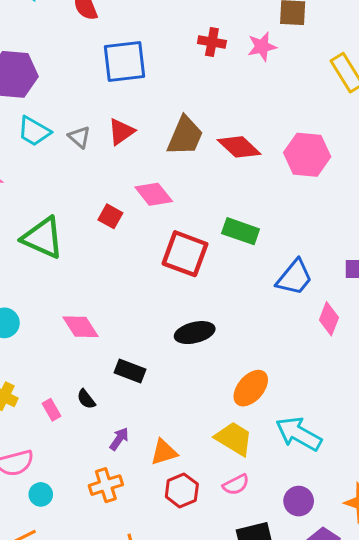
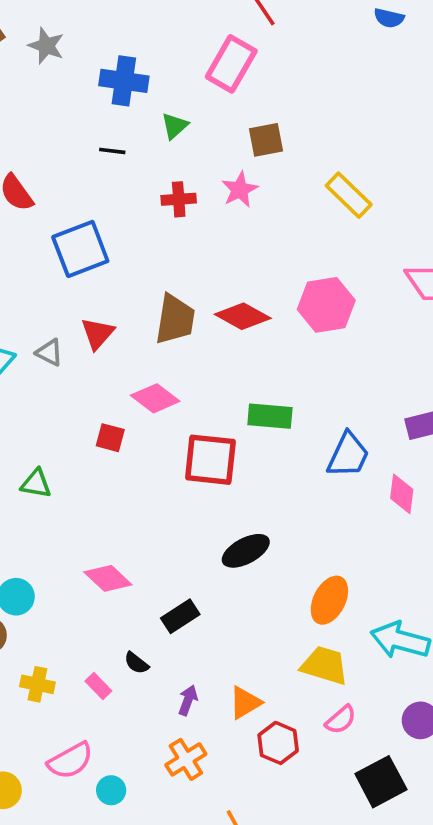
green triangle: (43, 238) -> (36, 484), size x0.6
black rectangle: (130, 371) -> (180, 616), turned -40

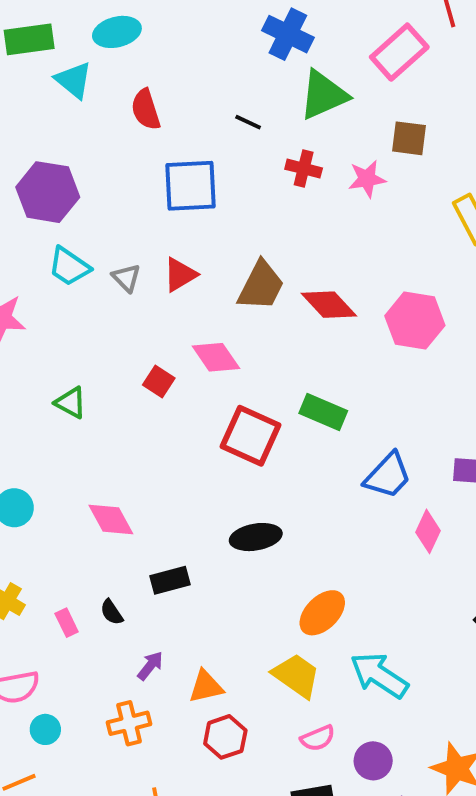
green triangle: (175, 126) -> (323, 95), size x1.8
black line: (112, 151) -> (248, 122), moved
pink semicircle: (341, 720) -> (318, 738), moved

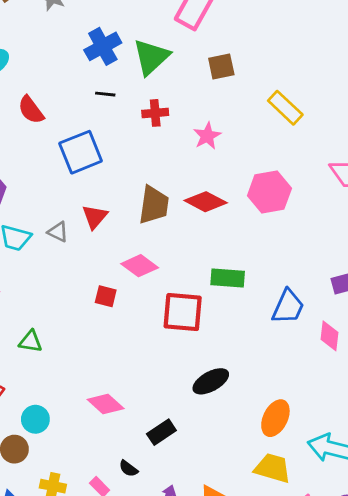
blue cross: (288, 34) -> (103, 46), moved, turned -36
pink star: (367, 179) -> (207, 136), moved
green triangle: (71, 403) -> (31, 341), moved

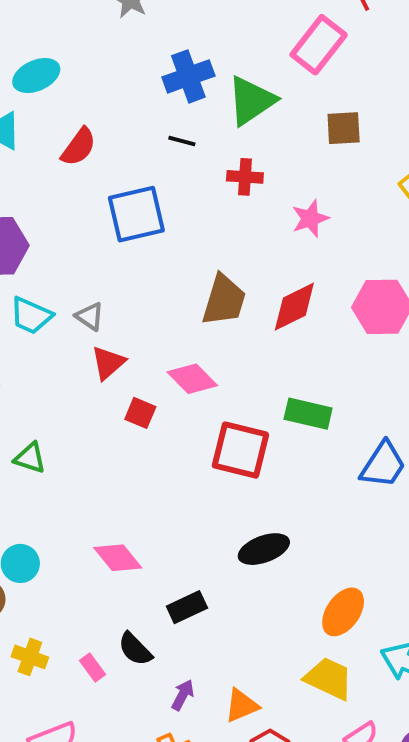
red semicircle: (31, 110) -> (79, 147), turned -116
red diamond: (206, 202) -> (294, 307), turned -63
red triangle: (95, 217) -> (108, 363), moved
black semicircle: (128, 469) -> (135, 649), size x1.4

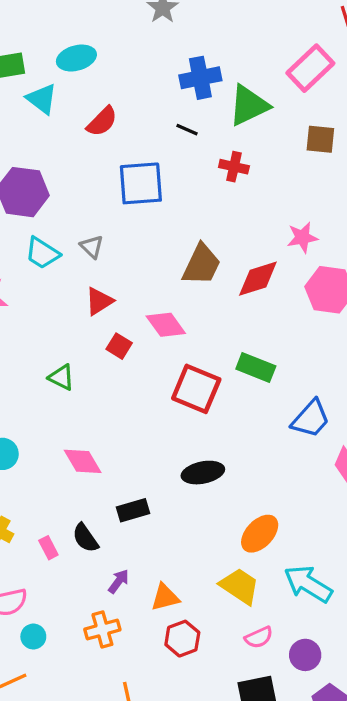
pink star: (310, 218) -> (302, 237), moved
gray triangle: (90, 316) -> (92, 247), moved
green triangle: (30, 458) -> (61, 377), moved

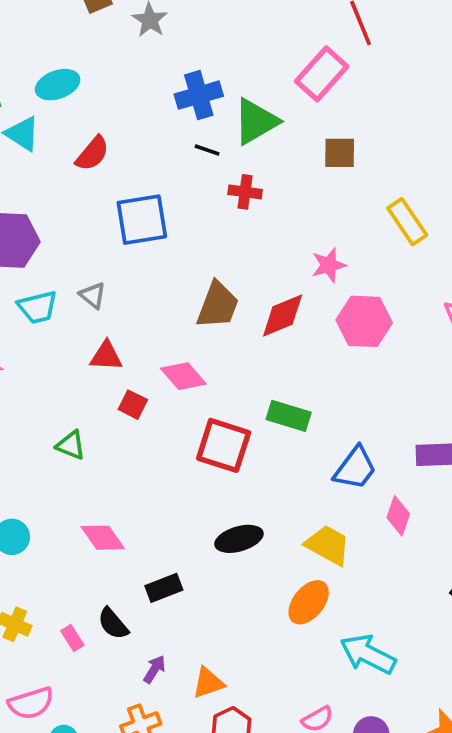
black line: (187, 130) -> (207, 150), moved
cyan trapezoid: (42, 253) -> (38, 307), turned -42
red triangle: (99, 301) -> (106, 356), turned 40
yellow trapezoid: (240, 586) -> (328, 545), moved

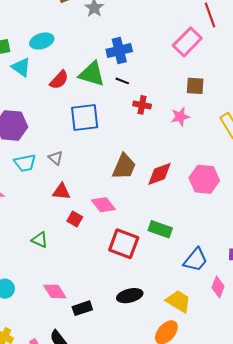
green triangle: (256, 122) -> (92, 74), moved, turned 44
pink star: (329, 265) -> (180, 117), moved
black rectangle: (164, 588) -> (82, 308), moved

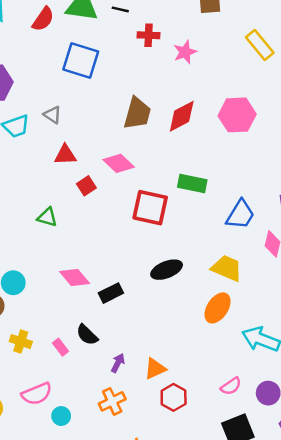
blue square: (85, 117) -> (81, 60), turned 32
pink star: (180, 117) -> (185, 52), moved
red square: (75, 219) -> (86, 186), turned 35

